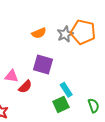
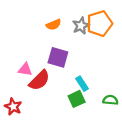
orange pentagon: (83, 32) -> (99, 23), turned -30
red semicircle: (25, 87) -> (39, 80), size x1.5
green semicircle: (94, 106) -> (110, 100), turned -64

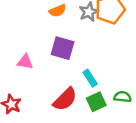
red semicircle: (39, 80) -> (65, 99), moved
green square: (77, 99) -> (96, 102), moved

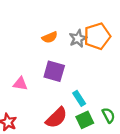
green semicircle: (123, 97) -> (108, 115), turned 56

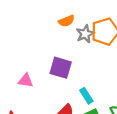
orange semicircle: (50, 37) -> (66, 21), moved

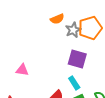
purple square: (61, 68) -> (77, 59), moved

